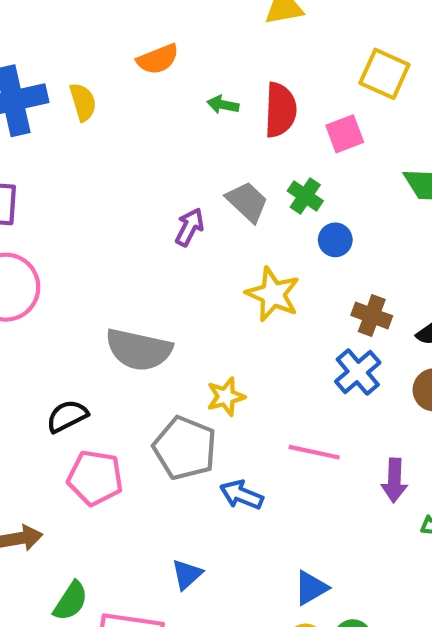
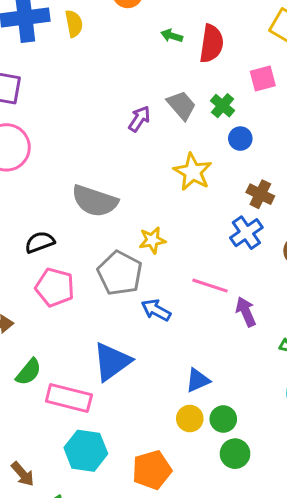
pink square: (345, 134) -> (263, 78), moved
purple arrow: (394, 480) -> (246, 312), moved, turned 148
blue triangle: (187, 574) -> (112, 362), size x1.8

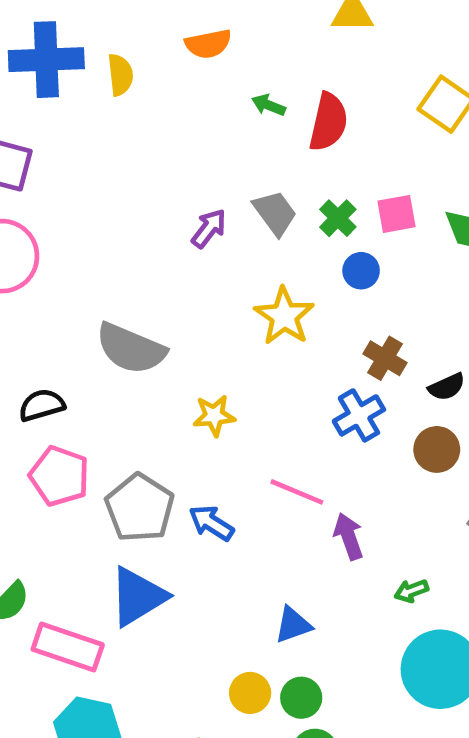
pink square: (263, 78) -> (396, 214), moved
gray pentagon: (120, 273) -> (140, 508), moved
blue triangle: (198, 380) -> (293, 625), moved

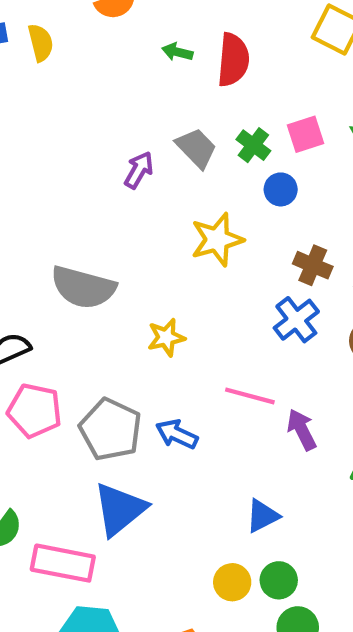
yellow star: (284, 316) -> (217, 240), turned 30

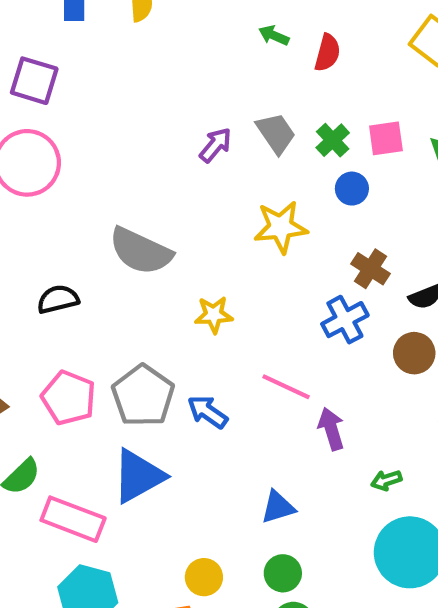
red semicircle: (233, 60) -> (327, 53), size x0.7
pink pentagon: (35, 411) -> (69, 398), moved
yellow circle: (232, 582) -> (204, 577), moved

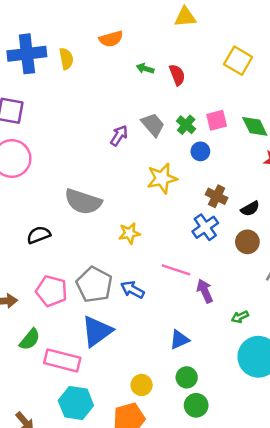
red semicircle: (327, 53) -> (177, 75), turned -30

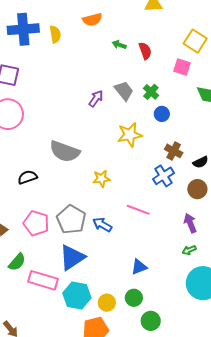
pink square: (217, 120) -> (182, 67), moved, turned 30
purple arrow: (205, 291) -> (190, 223), moved
green circle: (187, 377) -> (134, 298), moved
cyan hexagon: (76, 403) -> (77, 295), moved

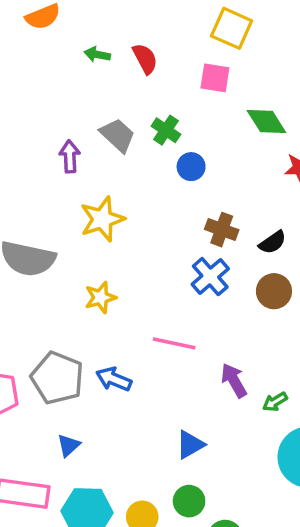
purple arrow: (96, 99) -> (70, 156), turned -30
yellow star: (130, 135) -> (102, 219), moved
purple arrow: (190, 223) -> (234, 380), moved
blue triangle: (72, 257) -> (69, 445), size x0.5

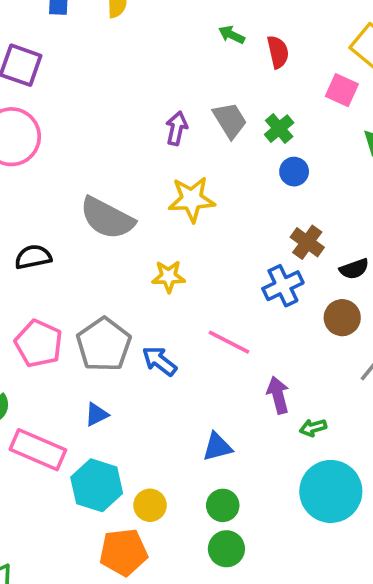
green circle: (189, 501) -> (223, 505), moved

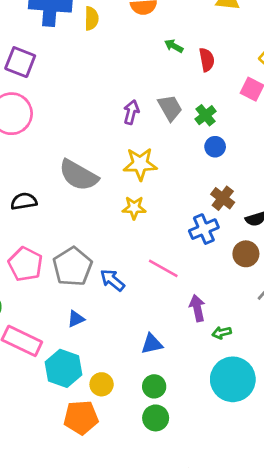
yellow star: (169, 276) -> (134, 208), moved
blue triangle: (97, 414) -> (76, 319), moved

